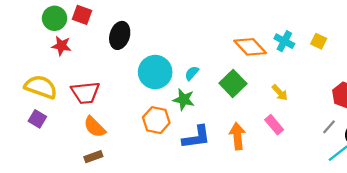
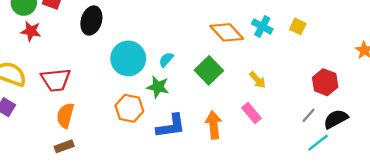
orange semicircle: (95, 127) -> (65, 115), turned 60

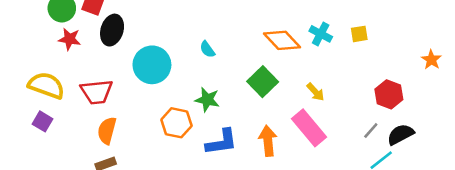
black ellipse: (91, 21) -> (112, 30), moved
yellow square: (298, 26) -> (359, 34), turned -35
cyan circle: (128, 58) -> (152, 65), moved
cyan semicircle: (166, 60) -> (207, 49), moved, turned -77
pink rectangle: (252, 113) -> (309, 128), size x1.6

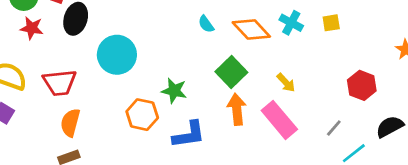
cyan semicircle: (207, 49) -> (206, 24), moved
gray line: (371, 130) -> (334, 128), moved
black semicircle: (400, 134) -> (390, 127), moved
orange arrow: (268, 141) -> (237, 109), moved

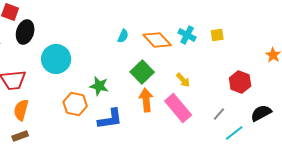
cyan semicircle: (206, 24) -> (123, 36), turned -120

